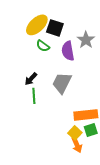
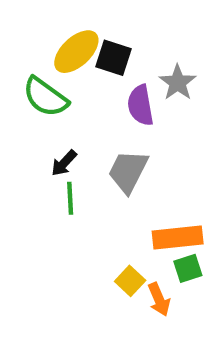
green semicircle: (43, 46) -> (45, 97), moved, size x1.6
yellow square: (75, 133) -> (130, 281), moved

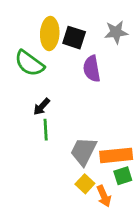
yellow ellipse: (76, 52) -> (50, 34), turned -44
gray star: (178, 83) -> (116, 32), moved, turned 30
gray trapezoid: (128, 171) -> (84, 151), moved

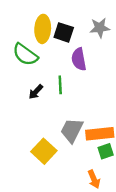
green line: (46, 130) -> (60, 85), moved
yellow square: (85, 184) -> (44, 151), moved, size x1.5
orange arrow: (104, 196) -> (94, 179), moved

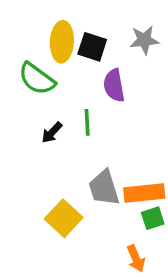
gray trapezoid: (72, 130) -> (104, 188), turned -44

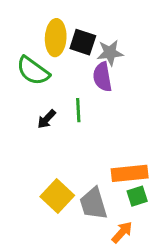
gray star: (144, 40) -> (110, 53), moved
gray trapezoid: (104, 188) -> (93, 204), moved
orange arrow: (136, 259) -> (122, 232), turned -115

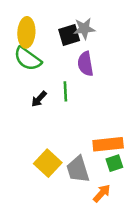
yellow ellipse: (56, 38) -> (26, 32), moved
black square: (83, 42) -> (69, 35), turned -35
gray star: (110, 53) -> (84, 29), moved

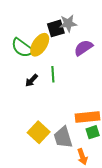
yellow ellipse: (26, 32) -> (40, 45), moved, turned 30
purple semicircle: (85, 64) -> (83, 48), moved, turned 66
orange arrow: (102, 193) -> (82, 157), turned 119

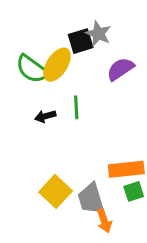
gray star: (68, 23) -> (98, 34), turned 30
black arrow: (32, 80) -> (45, 116), turned 32
orange arrow: (82, 157) -> (104, 221), moved

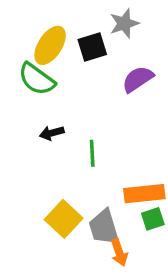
gray star: (98, 34) -> (124, 23), moved, turned 30
yellow ellipse: (57, 65) -> (50, 45), moved
green line: (76, 107) -> (92, 153), moved

